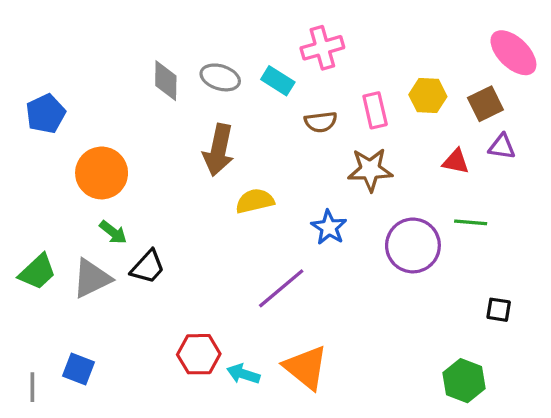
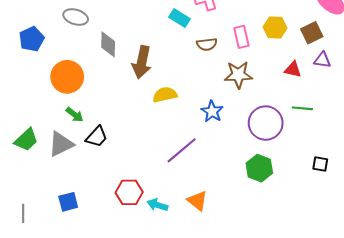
gray ellipse: (220, 77) -> (76, 17), moved
gray diamond: (166, 81) -> (108, 44), moved
orange triangle: (306, 367) -> (197, 201), size x0.7
blue square: (79, 369) -> (68, 202), moved, turned -36
green hexagon: (464, 381) -> (259, 168), moved

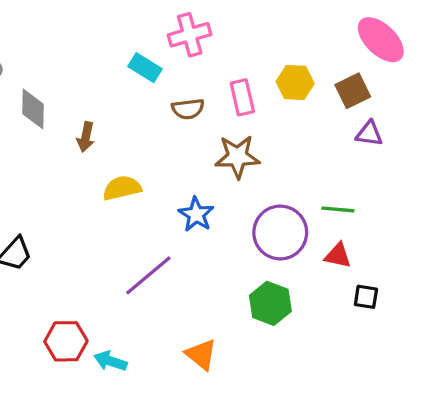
brown arrow: (142, 62) -> (86, 137), size x0.6
red triangle: (293, 69) -> (338, 256), moved
orange triangle: (197, 201) -> (201, 354), moved

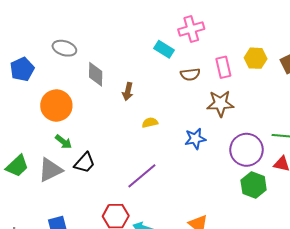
yellow semicircle: (122, 188) -> (150, 123), size x0.7
blue star: (196, 214) -> (195, 139), turned 30
purple line: (148, 275) -> (142, 176), moved
green hexagon: (270, 303) -> (254, 185), moved

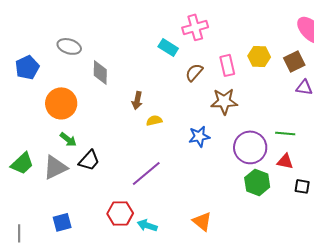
brown semicircle: (190, 74) -> (194, 72), turned 138
brown arrow: (128, 91) -> (137, 100), moved

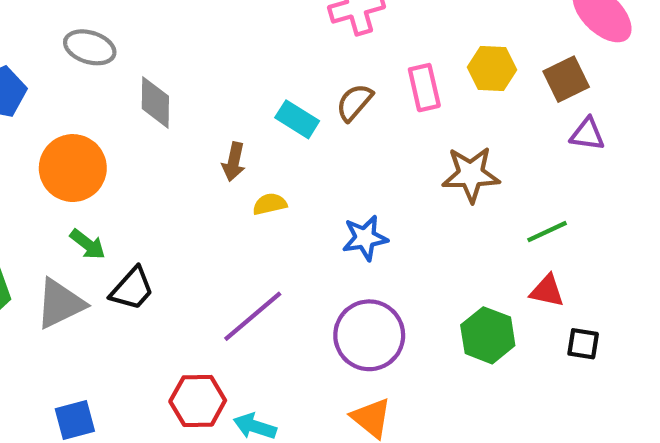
cyan rectangle: (168, 47) -> (297, 119), moved
brown star: (224, 101) -> (471, 174), moved
green line: (285, 133) -> (547, 232), turned -30
purple circle: (250, 147) -> (369, 335), moved

